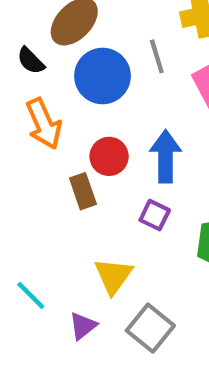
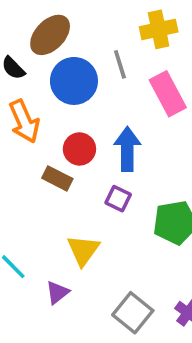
brown rectangle: (83, 191) -> (57, 178), turned -44
gray square: (150, 328) -> (133, 313), moved

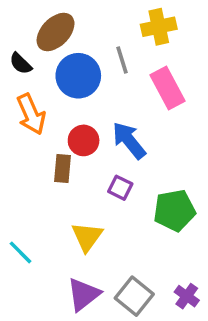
blue arrow: (127, 149) -> (129, 140), turned -39
brown rectangle: (57, 178) -> (63, 168), turned 68
purple triangle: (57, 292) -> (84, 294), moved, size x1.5

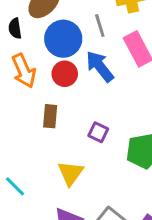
black semicircle: (21, 63) -> (15, 28), turned 36
red circle: (84, 140) -> (65, 74), moved
blue arrow: (129, 140) -> (100, 66), moved

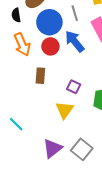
yellow triangle: (71, 173) -> (65, 110), moved

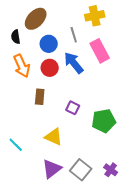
blue circle: (49, 22) -> (49, 44), size x0.7
yellow triangle: (65, 110) -> (54, 137), moved, turned -42

